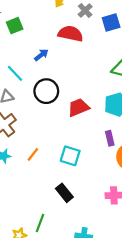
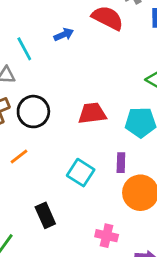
black circle: (46, 91) -> (33, 112), moved
cyan square: (70, 156) -> (81, 173), moved

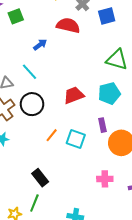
cyan line: (24, 49) -> (30, 72), moved
orange line: (19, 156) -> (52, 135), moved
black rectangle: (45, 215) -> (40, 178), moved

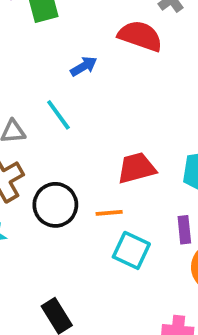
black circle: (32, 104) -> (55, 205), moved
orange line: (52, 135) -> (109, 213), moved, turned 40

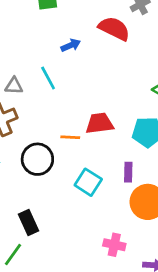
black circle: (55, 205) -> (37, 159), moved
orange line: (109, 213) -> (70, 137), moved

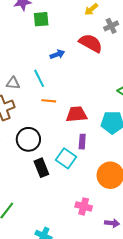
orange line: (70, 137) -> (49, 101), moved
purple rectangle: (128, 172) -> (82, 142), moved
black rectangle: (29, 223) -> (41, 168), moved

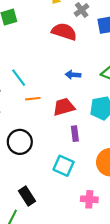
blue arrow: (57, 54) -> (73, 75), moved, turned -144
cyan square: (66, 158) -> (64, 166), moved
black rectangle: (41, 168) -> (27, 196), moved

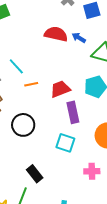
red semicircle: (64, 32) -> (56, 34), moved
blue arrow: (73, 75) -> (79, 38), moved, turned 32
purple rectangle: (75, 134) -> (73, 112), size x1.5

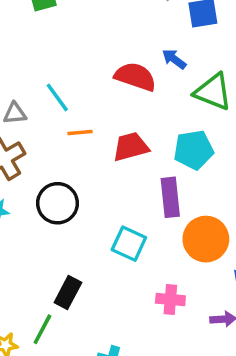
red semicircle: (56, 34) -> (135, 77), moved
purple rectangle: (73, 112) -> (170, 197), moved
black rectangle: (35, 174) -> (68, 292), turned 60

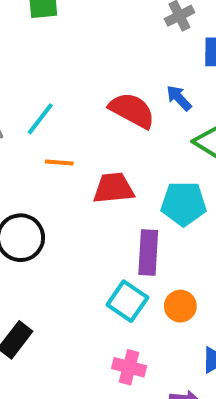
cyan line: (57, 97) -> (40, 119), turned 64
orange circle: (206, 239) -> (180, 306), size x0.6
cyan square: (129, 244) -> (127, 301), moved

